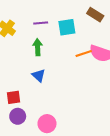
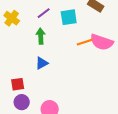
purple line: (41, 23) -> (44, 13), turned -32
blue triangle: (39, 75) -> (42, 63), turned 48

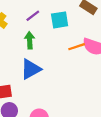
blue triangle: (42, 63) -> (31, 69), size x1.5

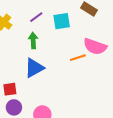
orange line: (77, 47) -> (78, 58), moved

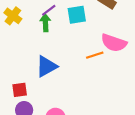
green arrow: (33, 40) -> (45, 23), moved

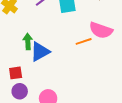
green arrow: (45, 23) -> (28, 41), moved

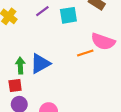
green arrow: (28, 41) -> (20, 66), moved

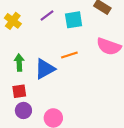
orange line: (85, 53) -> (69, 55), moved
green arrow: (20, 66) -> (19, 62), moved

